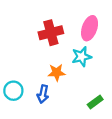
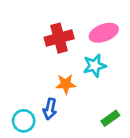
pink ellipse: (90, 28) -> (104, 33), turned 50
cyan circle: (13, 91) -> (24, 121), moved

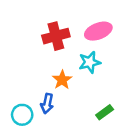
orange star: (66, 84) -> (62, 80), turned -30

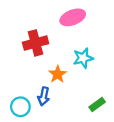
pink ellipse: (98, 31) -> (73, 17), moved
red cross: (56, 36) -> (36, 43), moved

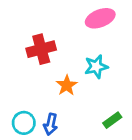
pink ellipse: (73, 17) -> (100, 18), moved
blue arrow: (44, 96) -> (51, 124), moved

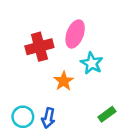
pink ellipse: (100, 18) -> (75, 34), moved, turned -48
cyan star: (96, 67) -> (92, 63), turned -30

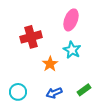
pink ellipse: (75, 34) -> (71, 20), moved
blue arrow: (48, 118) -> (54, 93), moved, turned 56

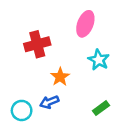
cyan star: (72, 50) -> (99, 60), moved
blue arrow: (54, 93) -> (49, 102), moved

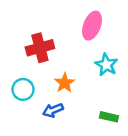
green rectangle: (101, 108) -> (109, 117), turned 49
cyan circle: (22, 110) -> (23, 89), moved

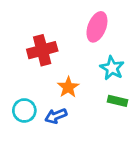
cyan circle: (23, 89) -> (24, 110), moved
green rectangle: (109, 117) -> (118, 101), moved

